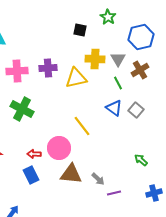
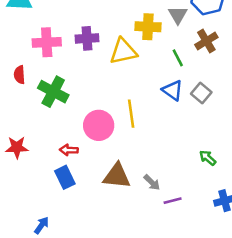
gray triangle: (118, 59) -> (178, 15), moved
yellow line: (82, 126) -> (131, 114), turned 30
pink circle: (59, 148) -> (99, 125), moved

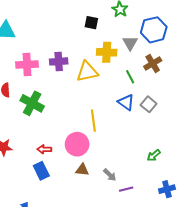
pink circle: (99, 125) -> (77, 144), moved
green arrow: (208, 158) -> (154, 155), turned -80
brown triangle: (117, 176) -> (82, 170), size x0.6

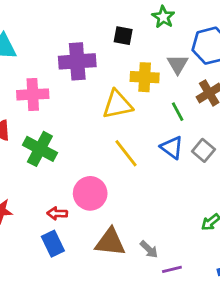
purple cross: (59, 61) -> (77, 61), moved, size x1.4
yellow line: (93, 121) -> (126, 153), moved, turned -30
pink circle: (77, 144) -> (90, 193), moved
brown triangle: (82, 170) -> (110, 242), size x1.6

